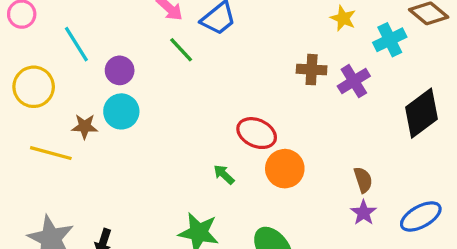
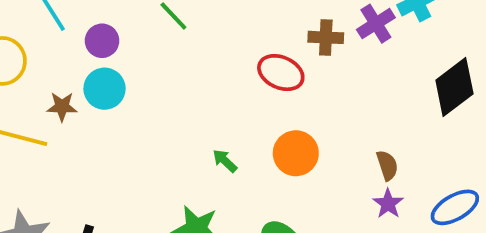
purple cross: (354, 81) -> (376, 24), moved
red ellipse: (257, 133) -> (281, 73), moved

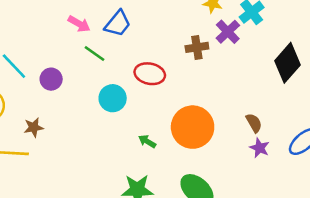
red ellipse: (281, 73) -> (150, 74), moved
cyan circle: (105, 89) -> (113, 98), moved
orange circle: (296, 153) -> (193, 127), size x1.4

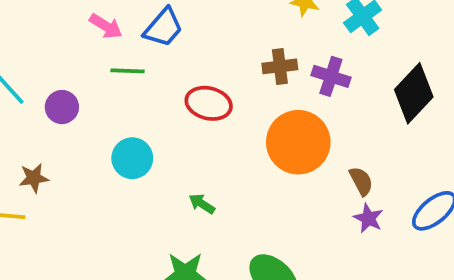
purple cross: (228, 32) -> (331, 76), moved, turned -30
green line: (95, 53) -> (128, 71), turned -35
cyan circle: (113, 98) -> (132, 158), moved
orange circle: (193, 127) -> (298, 142), moved

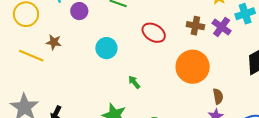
purple cross: (331, 76) -> (222, 27), moved

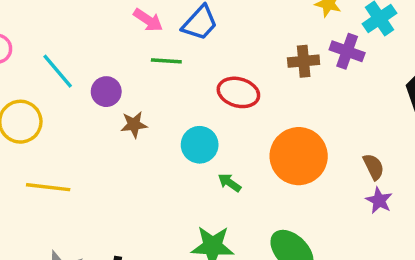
brown star: (54, 42) -> (134, 125), moved
cyan circle: (106, 48) -> (200, 145), moved
orange circle: (193, 67) -> (299, 156), moved

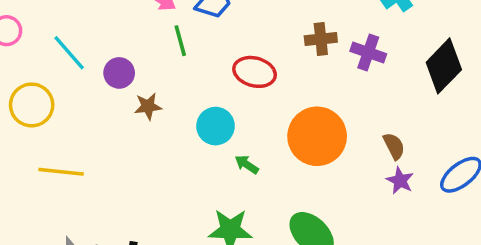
purple cross: (347, 51) -> (368, 52), moved
green line: (166, 61) -> (180, 41), turned 72

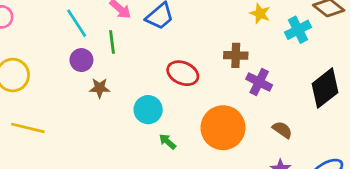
green line: (180, 41) -> (112, 42), moved
purple cross: (368, 52) -> (259, 82), moved
cyan line: (69, 53) -> (77, 23), moved
brown semicircle: (394, 146) -> (282, 130), moved, turned -36

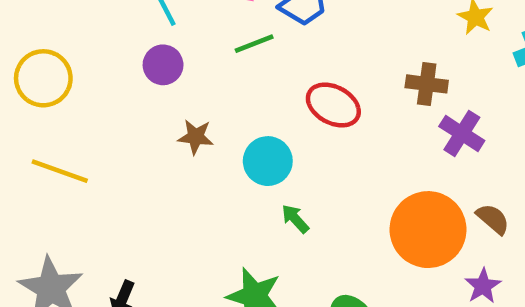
green line: (112, 42) -> (254, 44), moved, turned 70
brown star: (100, 88) -> (196, 137), moved
orange circle: (223, 128) -> (428, 230), moved

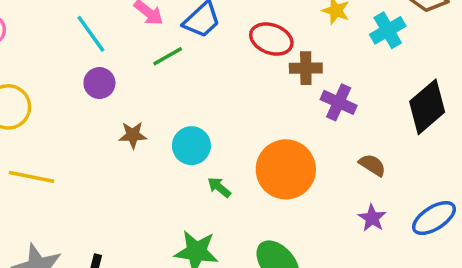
red ellipse: (333, 105) -> (271, 39), moved
orange circle: (428, 230) -> (286, 169), moved

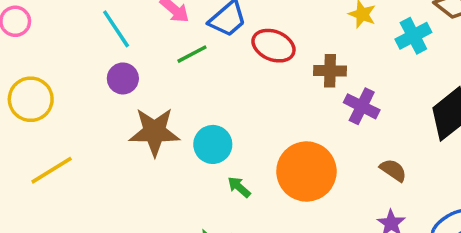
red ellipse: (271, 39) -> (273, 46), moved
brown star: (133, 135) -> (154, 132), size x1.8
yellow line: (32, 177) -> (52, 170), turned -45

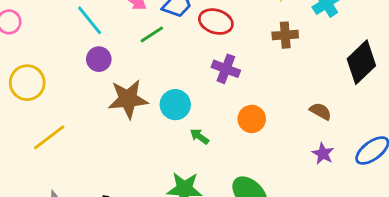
brown cross: (330, 71) -> (285, 35), moved
purple cross: (362, 106) -> (226, 69), moved
orange circle: (306, 171) -> (252, 119), size x0.6

